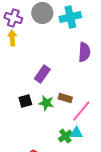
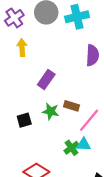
purple cross: (13, 18) -> (14, 18), turned 36
yellow arrow: (12, 38) -> (22, 48), moved
black square: (25, 101) -> (24, 120), moved

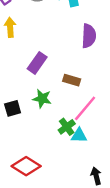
brown rectangle: (72, 106) -> (72, 80), moved
green cross: (72, 148) -> (67, 127), moved

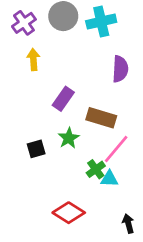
brown rectangle: (72, 80) -> (101, 118), size x1.5
green star: (42, 99) -> (69, 138), turned 30
red diamond: (26, 166) -> (69, 213), moved

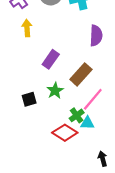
brown rectangle: (101, 118) -> (81, 74), turned -65
red diamond: (69, 213) -> (65, 133), moved

